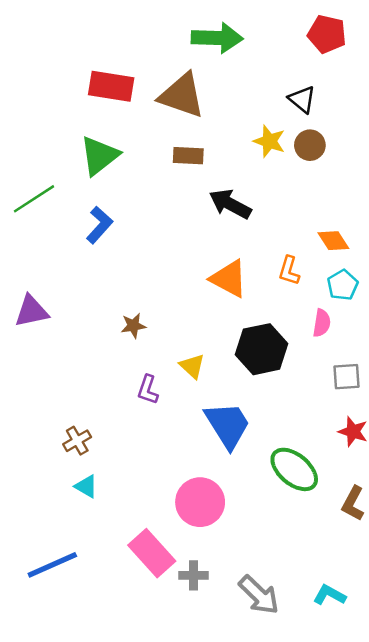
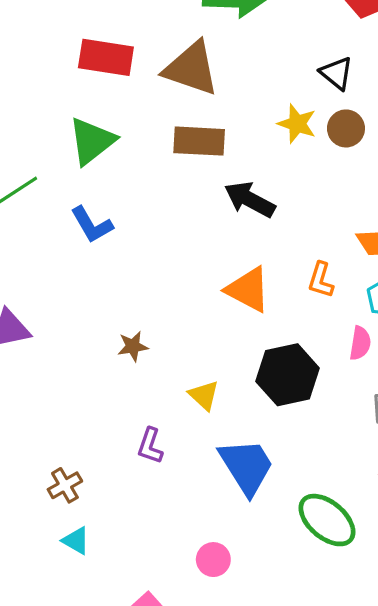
brown rectangle: (188, 156) -> (199, 141), size x1.4
blue L-shape: (99, 225) -> (92, 225), turned 108
purple L-shape: (148, 390) -> (150, 446), moved
pink circle: (200, 502) -> (213, 560), size x0.6

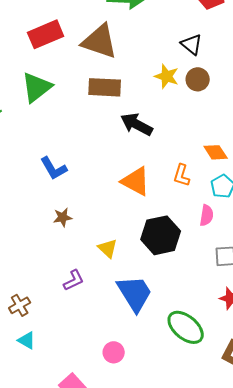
red rectangle: (106, 57) -> (46, 34), turned -32
blue L-shape: (92, 225) -> (54, 168), moved
purple L-shape: (150, 446) -> (74, 280), turned -135

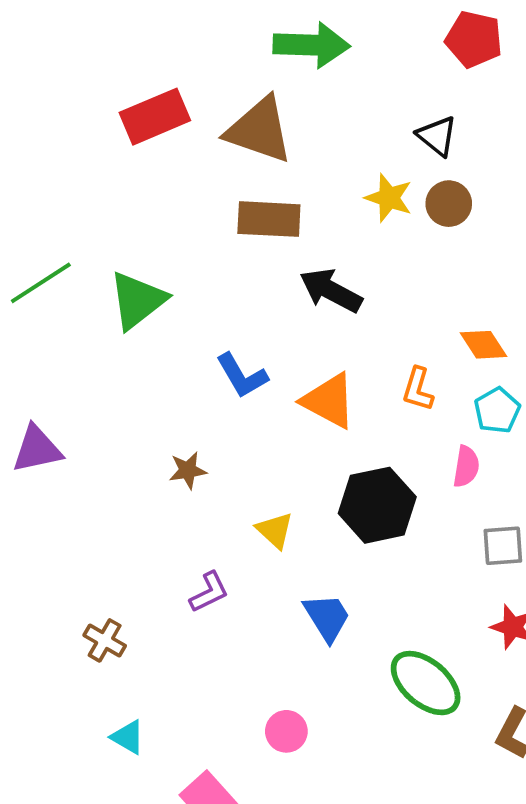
green triangle: (37, 87) -> (137, 300), moved
blue L-shape: (54, 168) -> (242, 376), moved
blue trapezoid: (135, 293) -> (327, 617), size x0.7
brown cross: (20, 305) -> (105, 640), turned -30
cyan triangle: (27, 340) -> (128, 737), moved

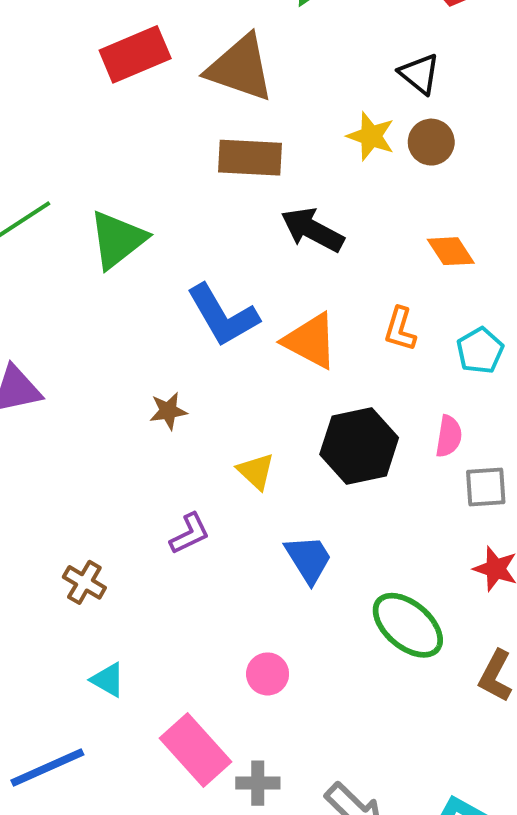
orange diamond: (484, 345) -> (451, 251), moved
blue L-shape: (242, 376) -> (223, 315), size x1.4
pink semicircle: (466, 466) -> (449, 436), moved

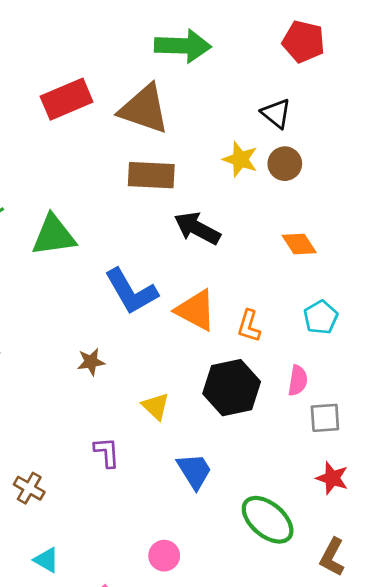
green triangle: (118, 239) -> (54, 235), turned 30
orange L-shape: (400, 329) -> (249, 326), moved
purple L-shape: (190, 534) -> (107, 452), turned -68

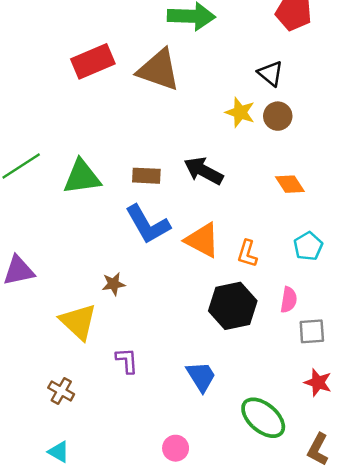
brown rectangle: (151, 175) -> (146, 176), moved, size x0.7
yellow triangle: (156, 406) -> (78, 322), moved, size x1.6
cyan triangle: (46, 560) -> (59, 452), moved

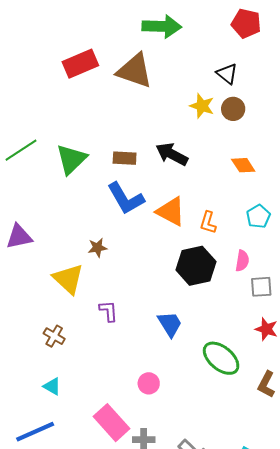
green triangle: (82, 177) -> (71, 159), turned -36

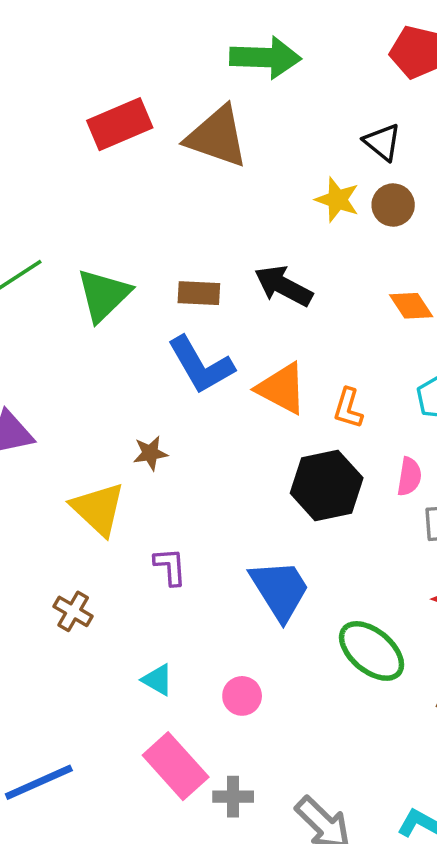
blue trapezoid: (170, 324) -> (280, 590), size x1.4
cyan triangle: (52, 386) -> (158, 680), moved

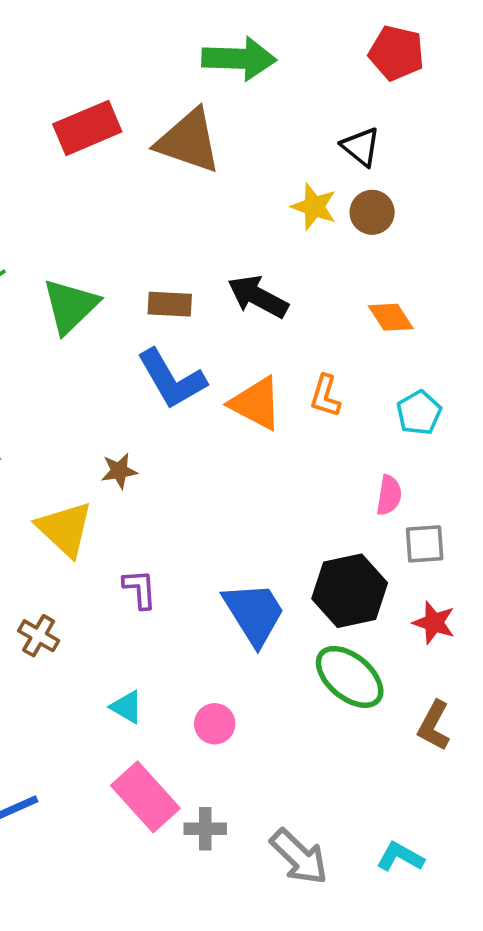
orange L-shape: (348, 408) -> (325, 396), moved
black hexagon: (327, 486) -> (350, 591), moved

